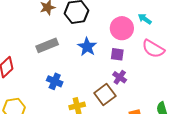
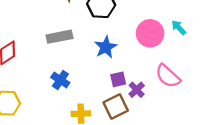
pink semicircle: (153, 49) -> (168, 76), moved
purple square: (117, 54) -> (118, 79), moved, turned -32

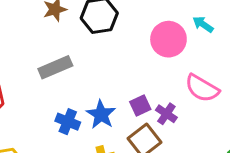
blue star: (106, 47) -> (101, 114), moved

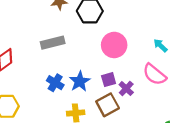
cyan arrow: (203, 24) -> (160, 45), moved
pink circle: (168, 39) -> (114, 45), moved

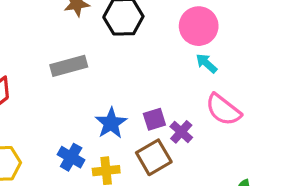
pink circle: (114, 45) -> (199, 26), moved
cyan arrow: (160, 45) -> (206, 63), moved
blue cross: (55, 83) -> (71, 157), moved

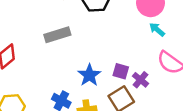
purple square: (154, 119) -> (121, 71), turned 35

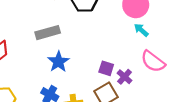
blue star: (89, 75) -> (58, 62), moved

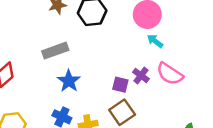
purple cross: (125, 77) -> (141, 76), moved

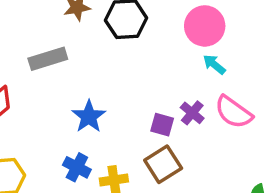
gray rectangle: (55, 51) -> (48, 59), moved

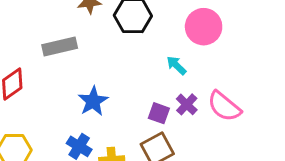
cyan arrow: (214, 64) -> (176, 65), moved

